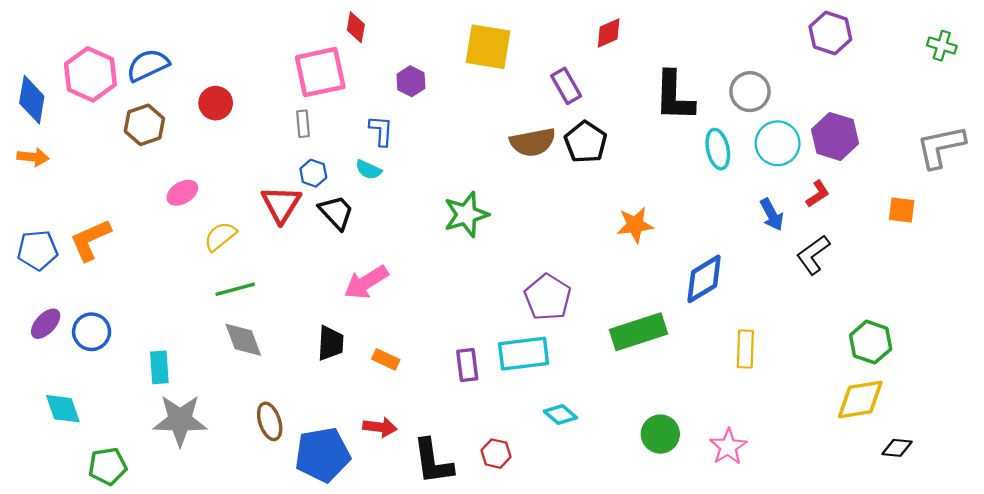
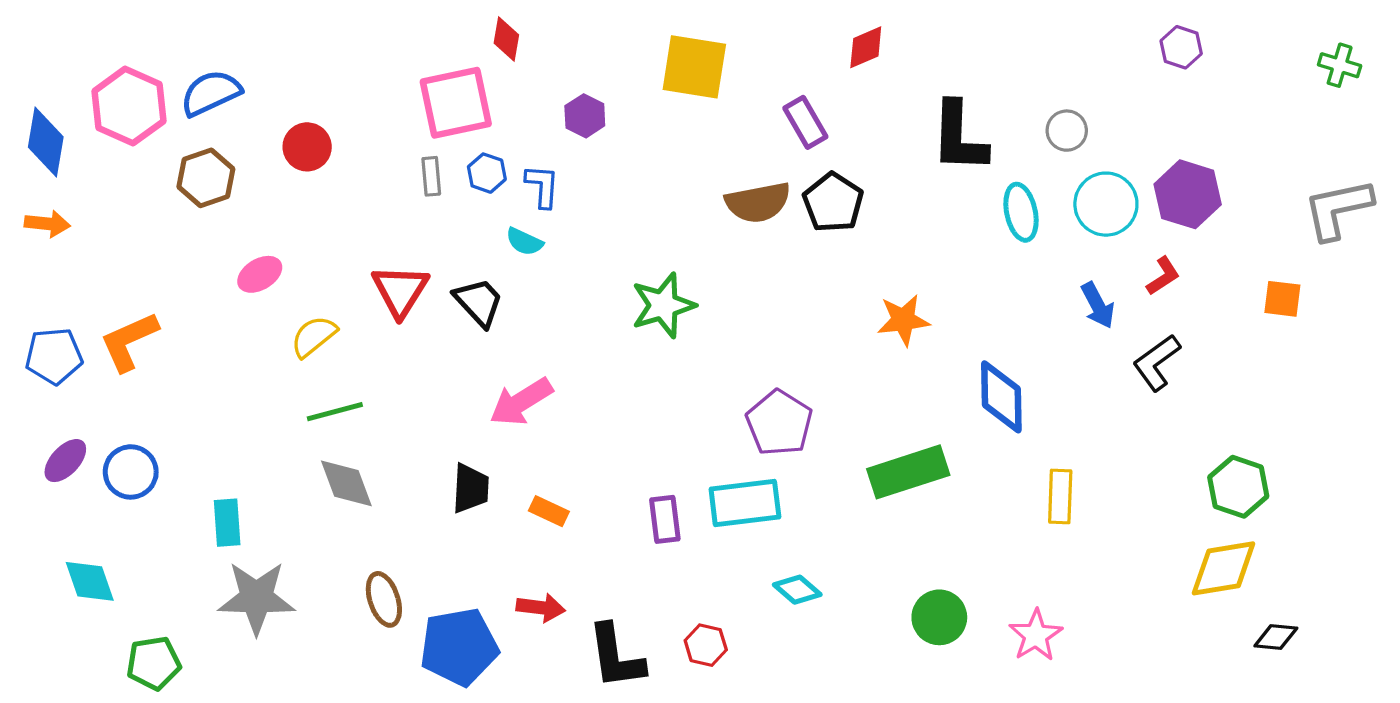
purple hexagon: (830, 33) -> (1181, 47), size x0.7
gray circle: (750, 92) -> (1067, 131), size x0.7
blue hexagon: (313, 173) -> (487, 173), moved
blue diamond: (704, 279) -> (1001, 397), turned -60

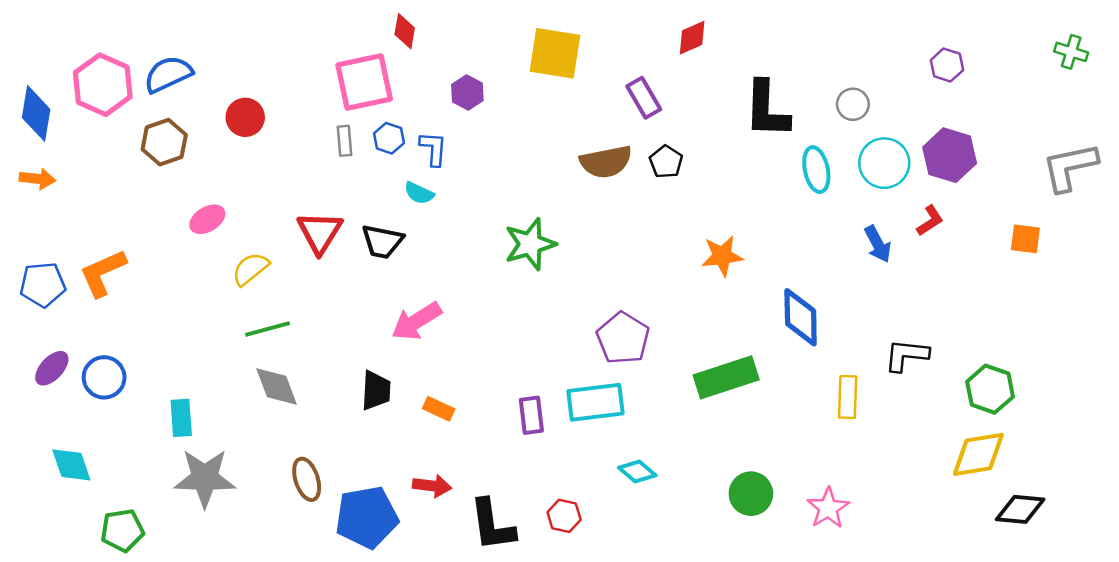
purple hexagon: (1181, 47) -> (947, 65), moved
black pentagon: (833, 202) -> (666, 162), size x0.7
black trapezoid: (479, 302) -> (382, 241), turned 144
black L-shape: (1157, 363) -> (906, 355), moved, turned 42
black diamond: (1276, 637) -> (1020, 509), size x1.4

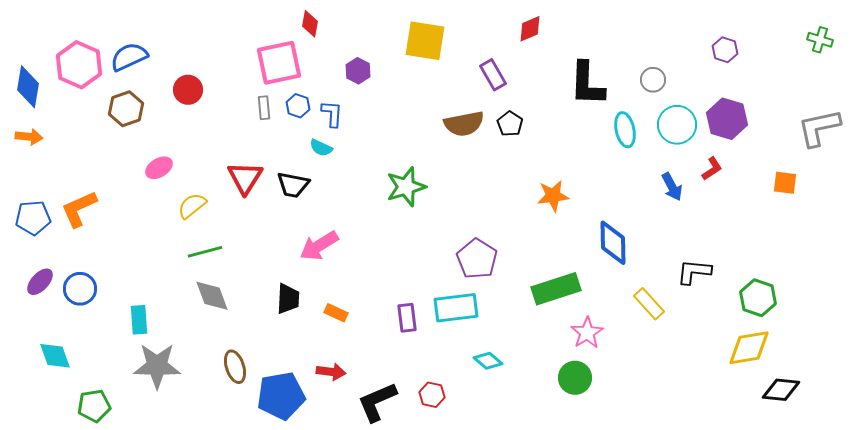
yellow rectangle: (848, 397) -> (649, 304), turned -44
pink star: (828, 508) -> (587, 333), moved
black L-shape: (492, 525) -> (377, 402), turned 75

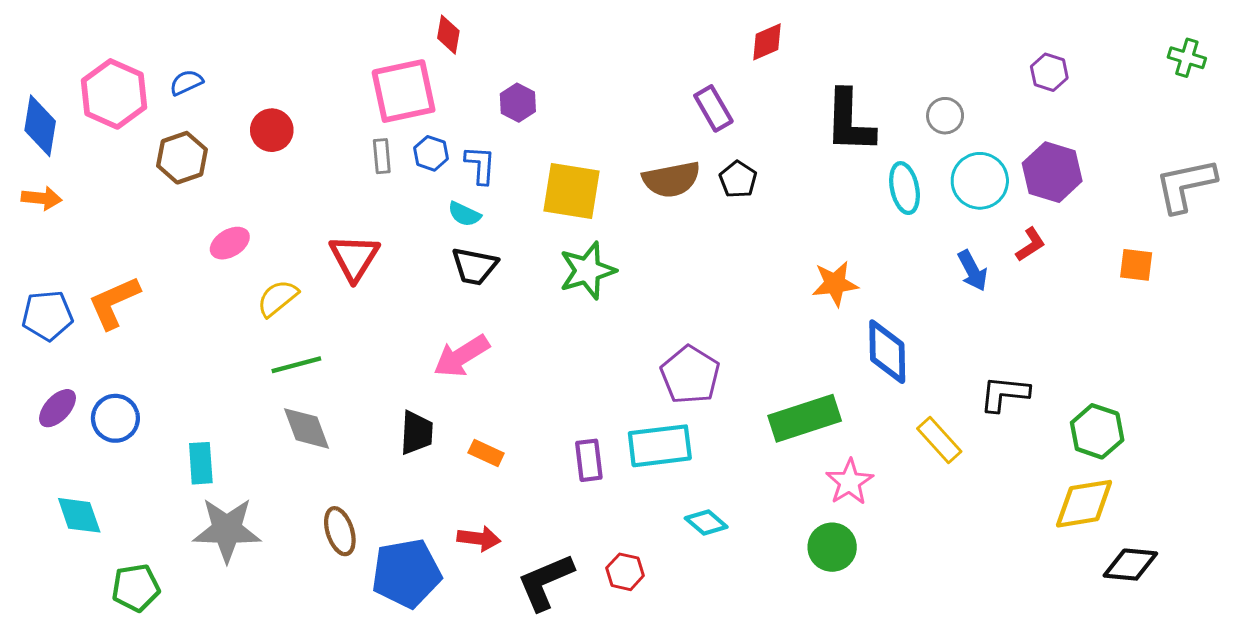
yellow square: (425, 41) -> (571, 191), moved
blue semicircle: (129, 57) -> (186, 82), size x0.6
black trapezoid: (293, 185) -> (474, 266), moved
orange star: (553, 196) -> (835, 284), moved

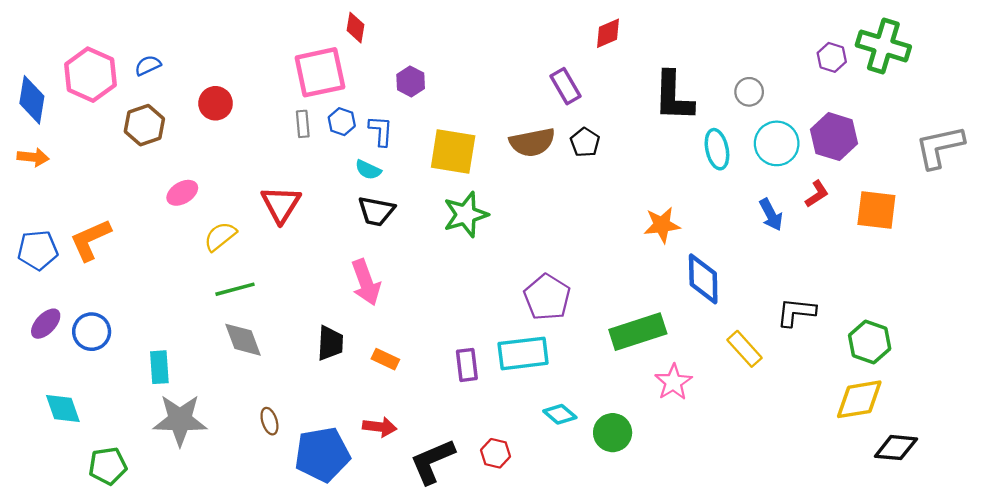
green cross: (1187, 58) -> (883, 46), moved, size x1.8
orange square: (1136, 265) -> (876, 210), moved, size x1.5
pink arrow: (461, 356) -> (366, 282), turned -78
brown ellipse: (340, 531) -> (269, 421), size x0.7
green circle: (832, 547) -> (613, 433), moved

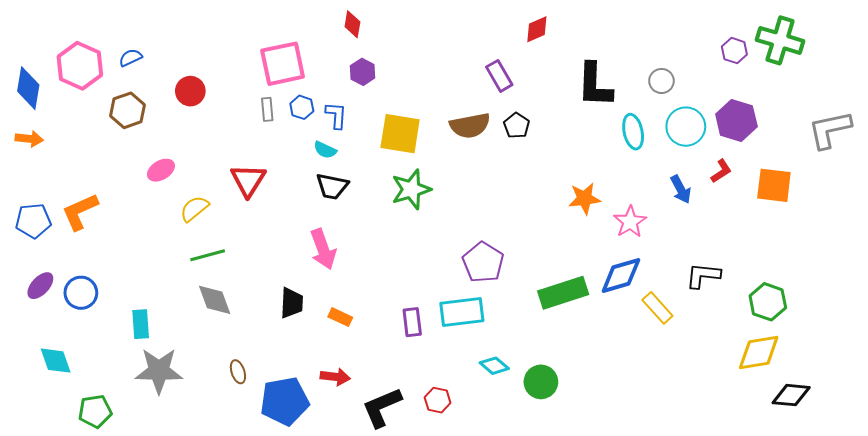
red diamond: (356, 28) -> (352, 24), moved
blue diamond: (703, 279) -> (621, 275), moved, turned 75
pink star: (673, 382) -> (630, 222), moved

